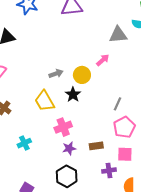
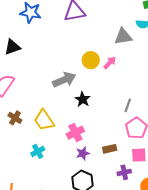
gray arrow: (56, 74) -> (64, 80), size x1.6
yellow circle: (82, 75) -> (91, 60), moved
yellow trapezoid: (45, 101) -> (44, 120), moved

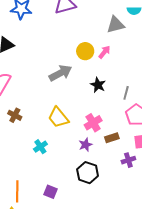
black star: (83, 99) -> (98, 85), moved
yellow trapezoid: (44, 120) -> (58, 118), moved
pink cross: (75, 133) -> (93, 123), moved

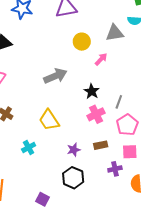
yellow circle: (85, 51) -> (82, 42), moved
pink cross: (93, 123) -> (96, 114), moved
purple square: (50, 192) -> (42, 199), moved

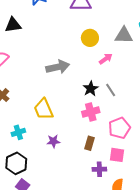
gray line: (119, 102) -> (111, 90), moved, turned -64
brown rectangle: (101, 145) -> (90, 143), turned -72
purple star: (74, 150) -> (53, 141), moved
black hexagon: (73, 178) -> (16, 163), moved

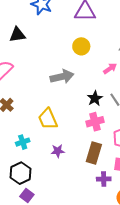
yellow circle: (90, 38) -> (81, 46), moved
brown rectangle: (90, 143) -> (94, 153), size x1.5

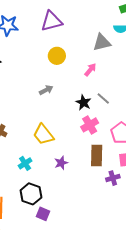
gray arrow: (62, 77) -> (46, 90), size x0.6

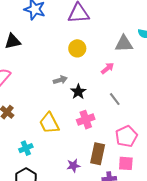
black star: (83, 102) -> (78, 92), moved
pink cross: (90, 125) -> (86, 120), moved
purple star: (61, 163) -> (73, 166), moved

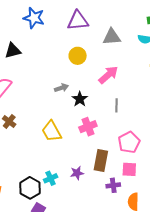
gray triangle: (124, 44) -> (112, 37), moved
pink arrow: (108, 68) -> (108, 75), size x1.5
gray line: (115, 99) -> (116, 105), turned 40
cyan cross: (26, 148) -> (51, 178), moved

